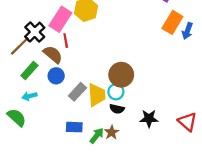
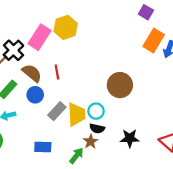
red line: (66, 41) -> (57, 72), moved
brown circle: (121, 75) -> (120, 85), moved
blue rectangle: (74, 127) -> (43, 147), moved
brown star: (112, 132) -> (91, 142), moved

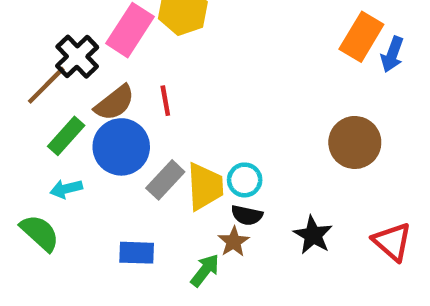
brown semicircle: (32, 73) -> (115, 103), turned 102
brown circle: (120, 85) -> (355, 142), moved
blue circle: (35, 95) -> (121, 147), size x1.6
black star: (130, 138) -> (313, 235), turned 30

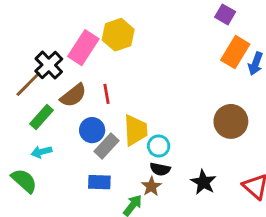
blue circle: (121, 147) -> (92, 130), moved, size x0.7
yellow trapezoid: (205, 187) -> (135, 130), moved
blue rectangle: (137, 253) -> (99, 182), moved

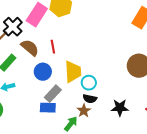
brown semicircle: (73, 95) -> (30, 48), turned -102
gray rectangle: (107, 146) -> (53, 94), moved
black star: (203, 182) -> (120, 108), turned -30

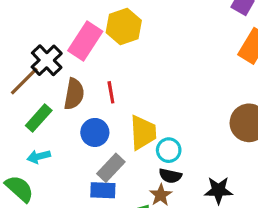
brown semicircle: (30, 48) -> (74, 94), turned 60

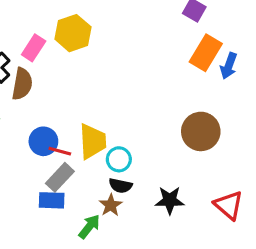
pink rectangle: (85, 41) -> (34, 48), size x0.7
red line: (111, 92) -> (60, 151), moved, turned -65
brown semicircle: (74, 94) -> (22, 84), moved

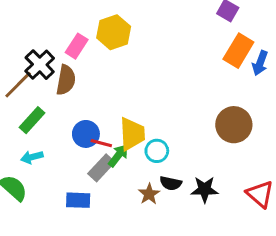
black semicircle: (120, 186) -> (171, 183), moved
blue rectangle: (52, 200) -> (78, 200), moved
green arrow: (89, 227) -> (118, 156), moved

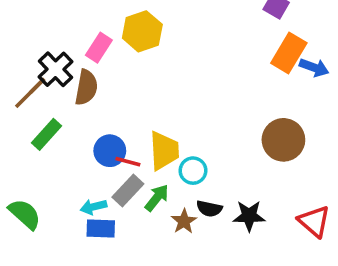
blue arrow: (260, 63) -> (314, 67), turned -90
green arrow: (118, 156) -> (157, 198), moved
cyan arrow: (32, 157) -> (93, 207), moved

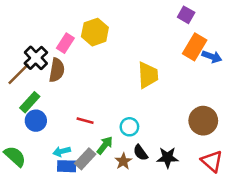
brown circle: (283, 140) -> (203, 121), moved
blue circle: (110, 151) -> (36, 121), moved
yellow trapezoid: (164, 151) -> (148, 75), moved
gray rectangle: (128, 191) -> (85, 159), moved
black semicircle: (209, 209) -> (140, 153), turned 42

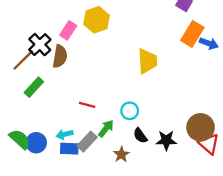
blue circle: (36, 121) -> (36, 143), moved
brown circle: (203, 121) -> (201, 127), moved
brown star: (123, 161) -> (121, 155), moved

